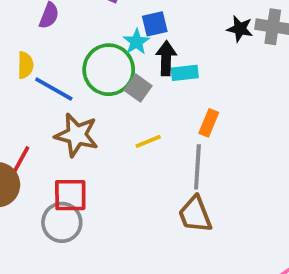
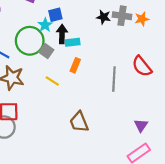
orange rectangle: (209, 123) -> (75, 65), moved
yellow line: (148, 141) -> (52, 81), turned 56
gray line: (197, 167) -> (114, 79), moved

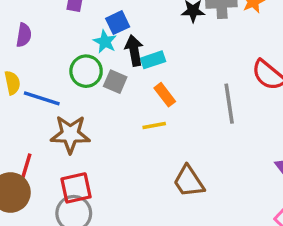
green circle: (30, 41) -> (86, 71), size x0.7
orange rectangle: (75, 65) -> (165, 95), turned -48
yellow line: (52, 81) -> (154, 125), moved, turned -32

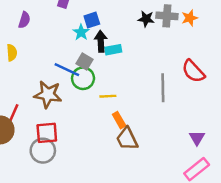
green circle: (86, 71) -> (83, 78), moved
orange rectangle: (165, 95) -> (119, 120), moved
blue line: (42, 98) -> (67, 70), moved

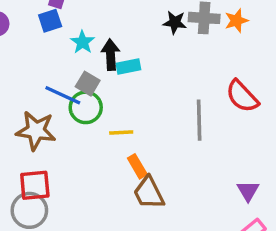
blue square: (92, 20) -> (50, 21), moved

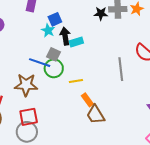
blue square: (50, 21) -> (55, 19), moved

